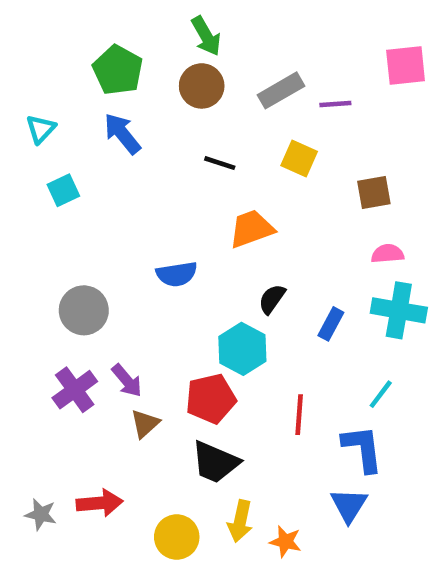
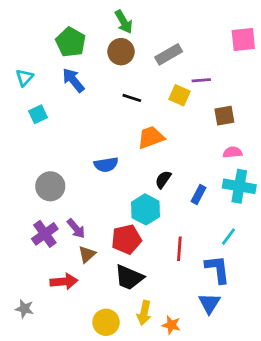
purple line: (335, 104) -> (201, 80), moved
red arrow: (100, 503) -> (64, 281), moved

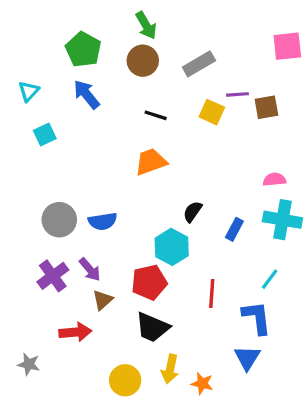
brown square: (224, 116) -> (266, 107), moved
orange trapezoid: (151, 137) -> (151, 162), moved
blue semicircle: (106, 165) -> (103, 221), moved

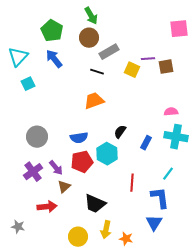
gray rectangle: (199, 64) -> (109, 52), moved
cyan triangle: (29, 91) -> (18, 57), size x1.5
blue semicircle: (103, 221) -> (79, 138), moved
red pentagon: (149, 282) -> (82, 162), moved

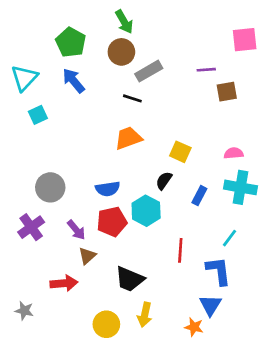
purple line: (148, 59) -> (206, 70), moved
yellow square: (132, 70) -> (180, 152), moved
purple cross: (33, 172) -> (31, 227), moved
orange star: (126, 239) -> (194, 327), moved

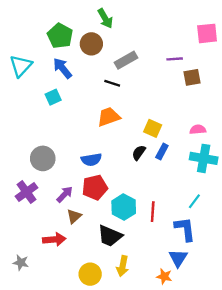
brown circle: (121, 52) -> (91, 44), moved
cyan square: (38, 115) -> (53, 97), moved
blue rectangle: (199, 196) -> (162, 152), moved
cyan hexagon: (146, 211) -> (124, 207), moved
purple arrow: (76, 230) -> (65, 194), turned -96

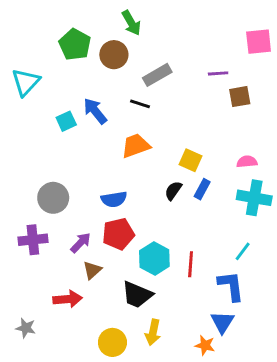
blue arrow: (62, 68) -> (95, 111), moved
purple cross: (27, 192) -> (33, 240), turned 30

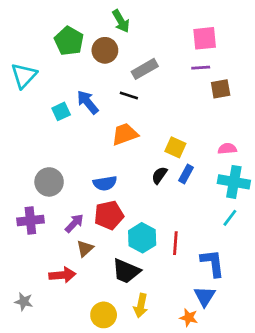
pink square: (259, 42) -> (205, 38), moved
cyan line: (243, 251) -> (230, 218), moved

